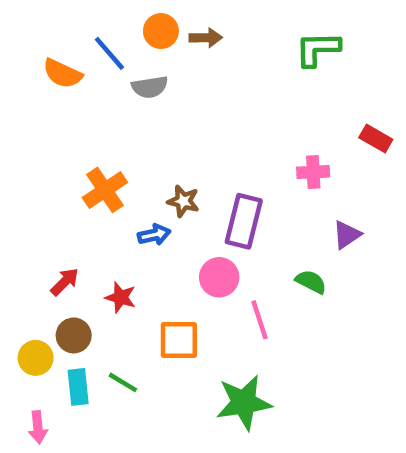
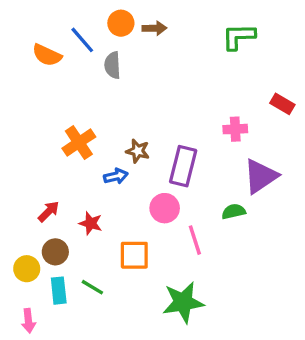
gray semicircle: (150, 87) -> (112, 65), turned 96
purple triangle: (347, 235) -> (260, 176), size x1.6
green semicircle: (311, 282) -> (234, 212), turned -40

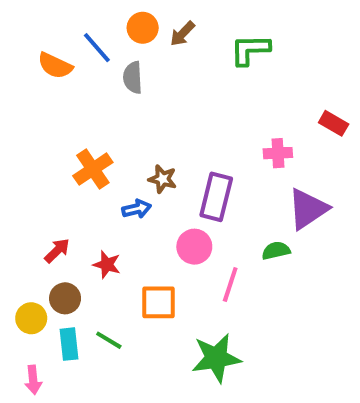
brown arrow: (155, 28) -> (182, 34), turned 135
green L-shape: (239, 37) -> (250, 50), moved
pink line: (195, 240) -> (230, 284), turned 36

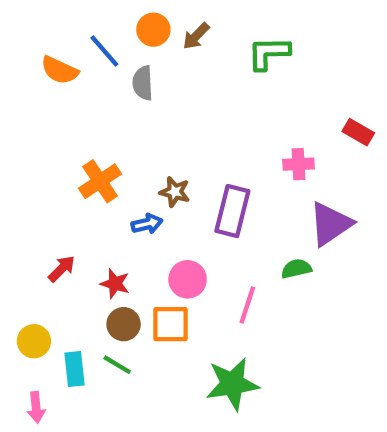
pink circle: (194, 247) -> (188, 279), moved
brown circle: (65, 298) -> (124, 324), moved

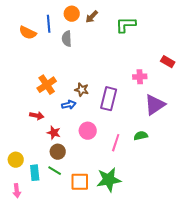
blue line: (104, 51) -> (49, 24), turned 36
red arrow: (62, 269) -> (37, 116), moved, turned 56
green semicircle: (296, 269) -> (141, 136), moved
orange square: (170, 324) -> (80, 182), moved

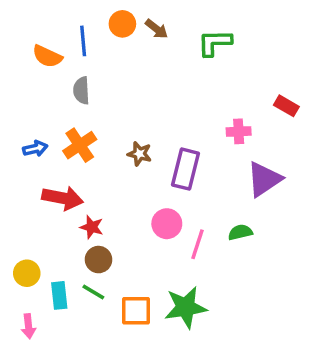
brown arrow: (92, 17) -> (157, 29), turned -96
gray semicircle: (67, 39) -> (81, 90), moved
blue arrow: (69, 105) -> (35, 149), moved
red arrow: (37, 116) -> (63, 198), size x1.6
pink circle: (88, 131) -> (167, 224), moved

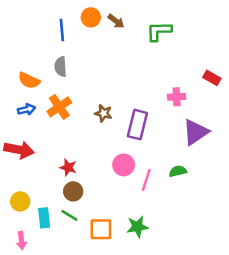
orange semicircle: (47, 56) -> (29, 80), moved
red arrow: (63, 198) -> (19, 150), moved
green star: (186, 307) -> (137, 227), size x0.7

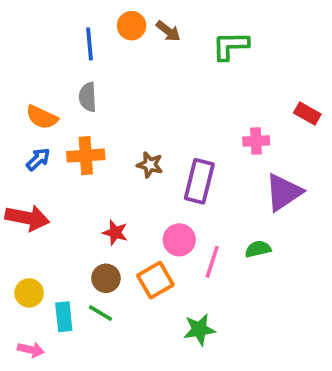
orange cross: (59, 107) -> (86, 156), turned 30
blue arrow: (26, 109) -> (38, 159), turned -30
red star: (68, 167) -> (115, 233), moved
orange square: (101, 229) -> (155, 280), moved, turned -30
pink arrow: (21, 241) -> (31, 350), turned -72

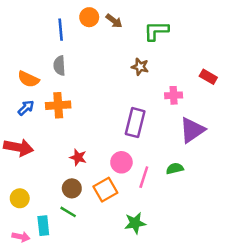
brown star: (150, 165) -> (140, 67), moved
cyan rectangle: (64, 317) -> (43, 226), moved

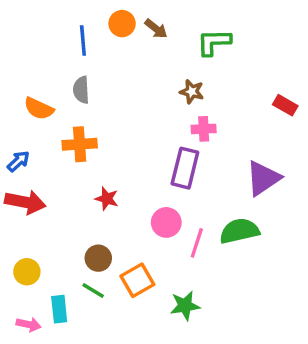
pink cross: (174, 95) -> (204, 129), moved
blue arrow: (26, 108) -> (18, 161), moved
red star: (78, 157) -> (107, 199), moved
green semicircle: (175, 169) -> (239, 231), size x1.6
orange square: (105, 190) -> (137, 280), moved

